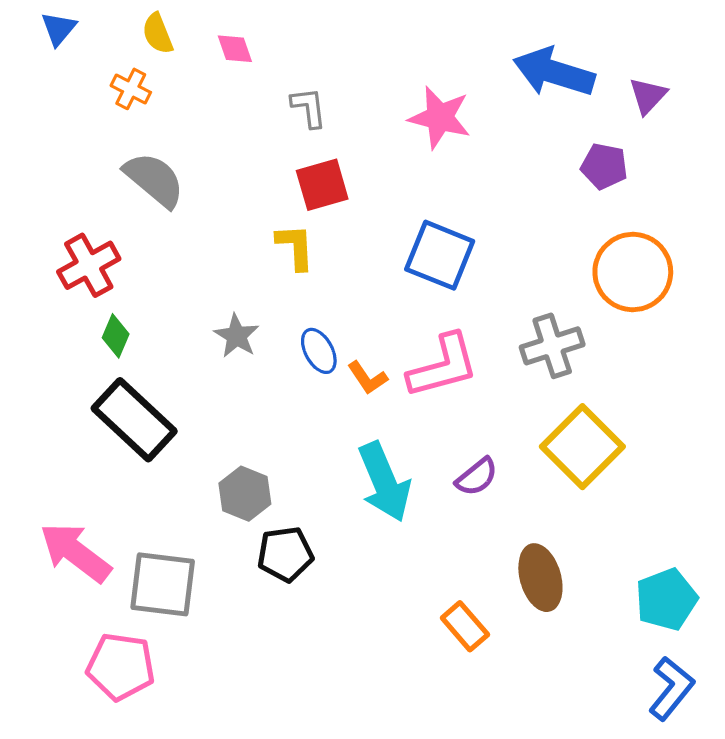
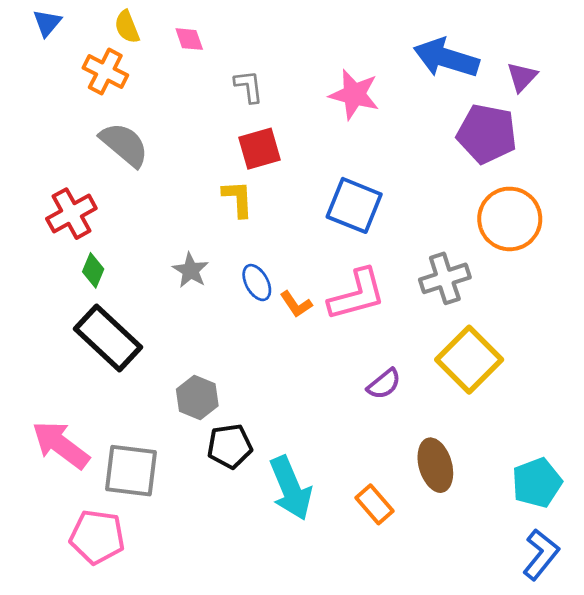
orange cross: (131, 89) -> (105, 72), size x1.4
purple pentagon: (604, 166) -> (487, 134), size x1.6
cyan arrow: (384, 482) -> (291, 488), moved

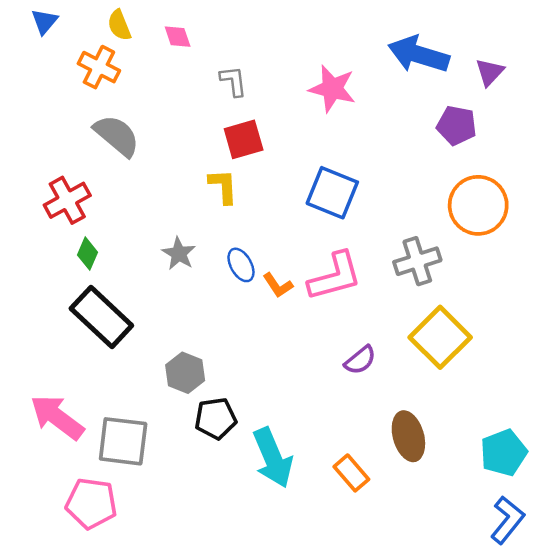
purple pentagon: (487, 134) -> (457, 125), size x0.7

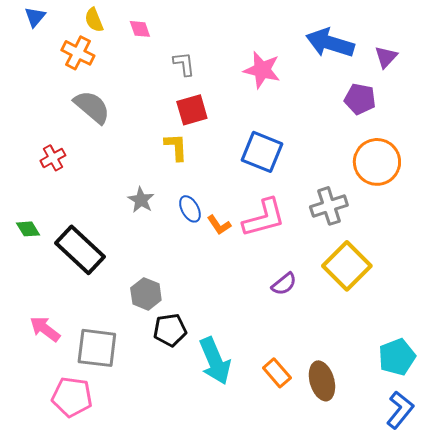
red cross: (67, 200) -> (53, 158), size x0.7
green diamond: (88, 254) -> (28, 229), moved, turned -55
pink arrow: (57, 417) -> (45, 329), size x0.7
brown ellipse: (408, 436) -> (322, 381), moved

